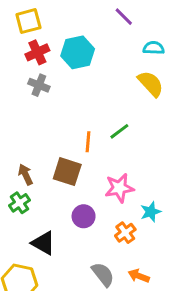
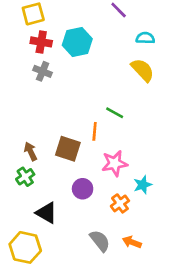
red cross: (37, 52) -> (41, 42), turned 35
green line: (119, 131) -> (115, 113), turned 66
orange line: (88, 142) -> (95, 131), moved

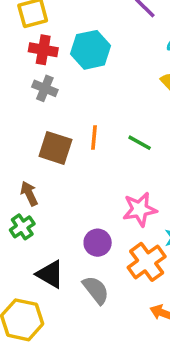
orange line: (95, 131) -> (94, 137), moved
brown square: (68, 149) -> (55, 148), moved
orange cross: (120, 203) -> (147, 262), size x1.5
gray semicircle: (100, 241) -> (96, 290), moved

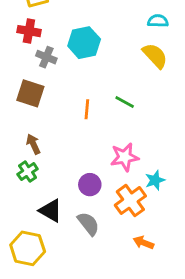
red cross: (43, 50) -> (29, 31), moved
cyan hexagon: (91, 50) -> (84, 43), moved
orange line: (94, 137) -> (87, 109), moved
brown square: (55, 148) -> (30, 93), moved

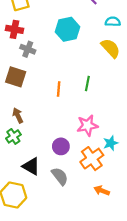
cyan hexagon: (84, 43) -> (68, 29), moved
green line: (125, 102) -> (87, 83), turned 72

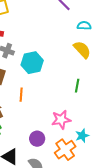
cyan hexagon: (68, 29) -> (32, 63), moved
green line: (87, 83) -> (77, 86), moved
orange line: (59, 89) -> (21, 95), moved

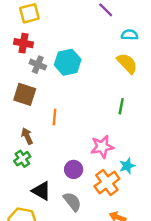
cyan hexagon: (32, 63) -> (68, 62), moved

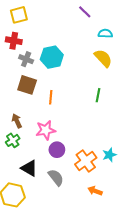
brown square: (25, 94) -> (27, 85), moved
orange line: (54, 117) -> (51, 97), moved
pink star: (102, 147) -> (46, 130), moved
cyan star: (127, 166) -> (109, 155), moved

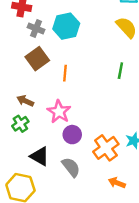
brown square: (27, 85) -> (37, 59), turned 36
brown arrow: (17, 121) -> (25, 101), turned -40
pink star: (46, 130) -> (59, 112), turned -30

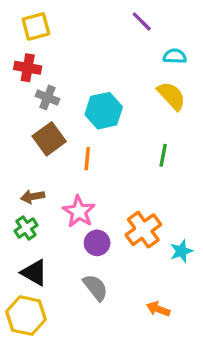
cyan hexagon: (66, 26) -> (104, 111), moved
brown arrow: (25, 101) -> (33, 197), turned -35
orange cross: (106, 148) -> (143, 230), moved
black triangle: (40, 156) -> (34, 273), moved

